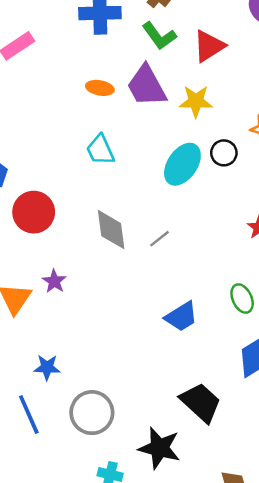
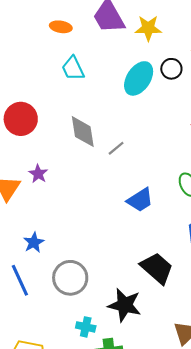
orange ellipse: (100, 88) -> (61, 27), moved
gray line: (159, 239) -> (116, 148), moved
blue star: (47, 367) -> (34, 242), turned -30

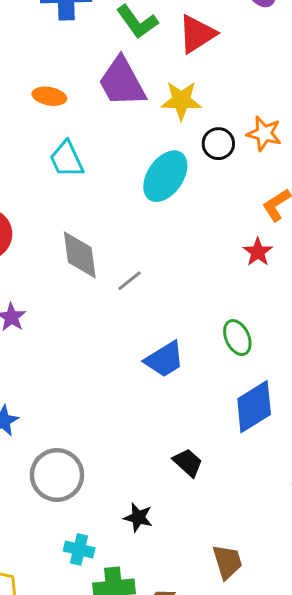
black circle: (171, 69) -> (218, 144), moved
black trapezoid: (157, 268) -> (188, 463), size x0.6
black star: (125, 305) -> (138, 517), size x0.6

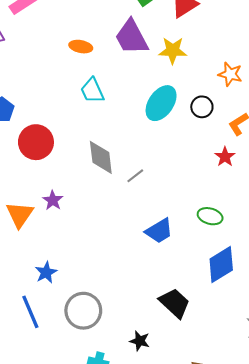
black circle: (218, 144) -> (202, 107), moved
green ellipse: (237, 338) -> (210, 216), turned -50
black trapezoid: (188, 463) -> (175, 303), size x1.5

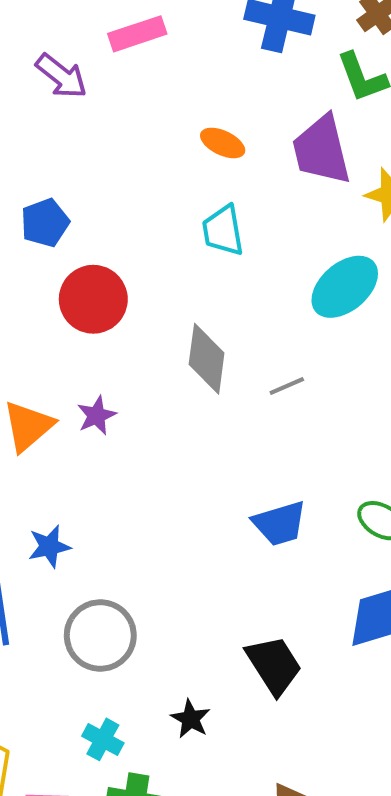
gray line: (135, 176) -> (287, 386), moved

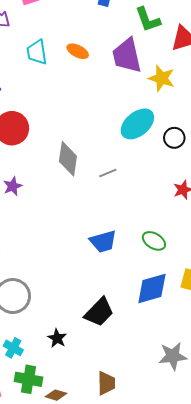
cyan trapezoid: (223, 230) -> (37, 52), moved
black trapezoid: (274, 665) -> (99, 312), turned 76

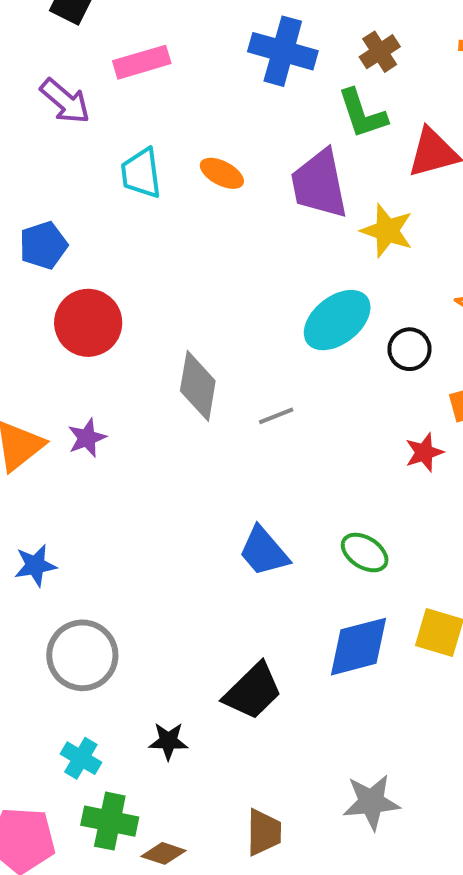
blue trapezoid: (103, 242) -> (264, 551), turned 64
black star: (57, 338) -> (168, 741), turned -30
gray star: (173, 356) -> (371, 802), moved

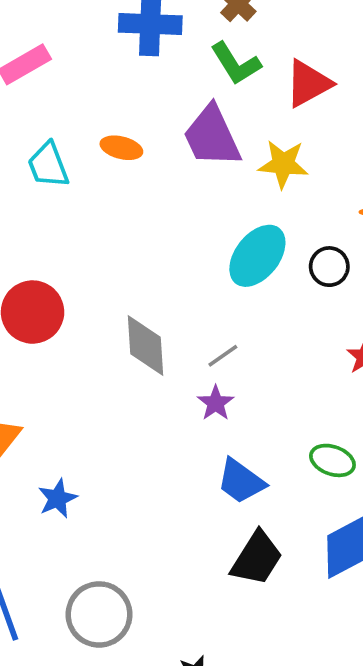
purple star: (87, 438) -> (216, 403), moved
blue star: (35, 565) -> (58, 498), moved
black trapezoid: (253, 691) -> (257, 558), moved

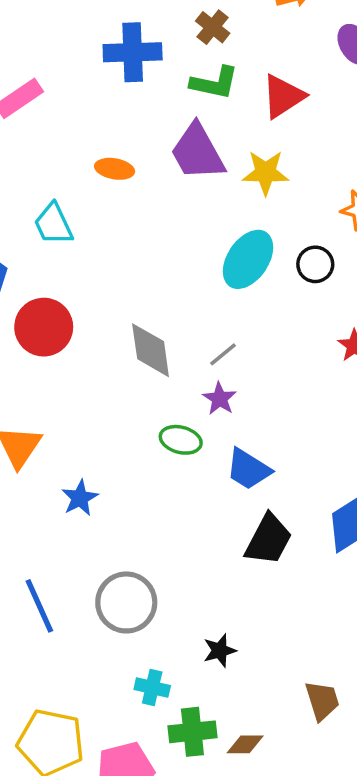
green L-shape: (236, 63) -> (214, 83), turned -42
cyan trapezoid: (48, 165) -> (53, 224), moved
green ellipse: (332, 460) -> (181, 440), moved

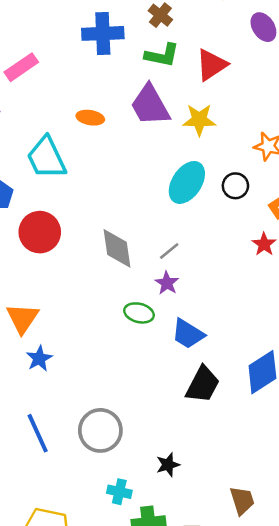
cyan trapezoid: (53, 224) -> (46, 158), size x1.4
blue star: (80, 498) -> (39, 358), moved

